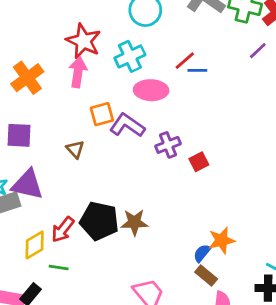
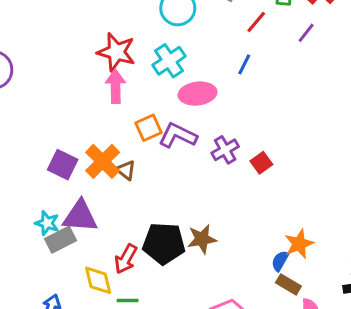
red line: (185, 61) -> (256, 22), moved
blue line: (197, 70) -> (244, 64), turned -54
orange cross: (27, 78) -> (103, 161), moved
purple square: (19, 135) -> (63, 165), turned 32
yellow diamond: (35, 245) -> (98, 280), turned -64

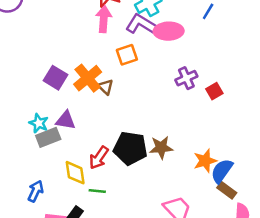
purple L-shape: (178, 136) -> (141, 24), moved
purple triangle: (80, 216) -> (66, 120), size x0.7
orange star: (299, 244) -> (205, 161), moved
blue semicircle: (280, 261) -> (222, 171), size x1.5

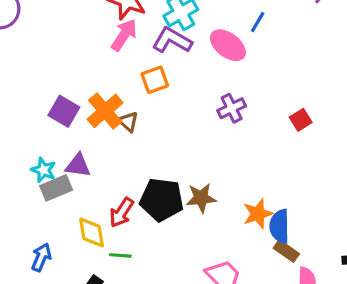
pink arrow: (104, 19) -> (124, 35), turned 30
pink ellipse: (169, 31) -> (228, 45), moved, turned 40
red square: (214, 91) -> (301, 120), moved
blue semicircle: (222, 171) -> (280, 226), turned -35

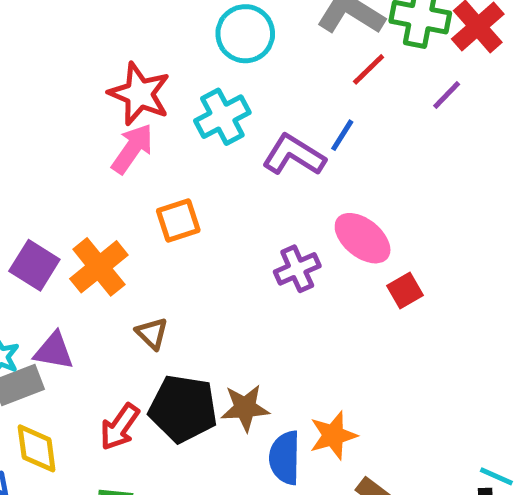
purple L-shape: (172, 40) -> (294, 155), moved
pink ellipse: (228, 45) -> (363, 238), moved
brown triangle: (128, 122) -> (152, 333), moved
blue semicircle: (280, 226) -> (285, 458), moved
yellow diamond: (92, 232) -> (37, 448), moved

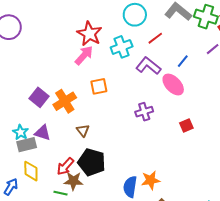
red line: (369, 69) -> (155, 38), moved
blue line: (342, 135) -> (183, 61), moved
pink ellipse: (363, 238) -> (173, 84), moved
brown star: (245, 408) -> (73, 181), moved

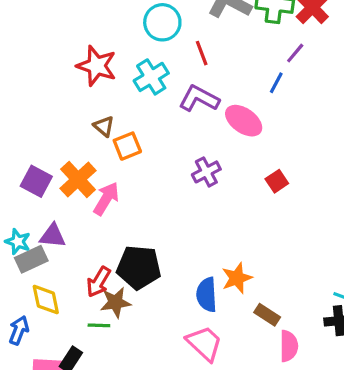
red line: (155, 38) -> (202, 53), turned -63
pink arrow: (84, 55) -> (106, 199), moved
blue line: (183, 61) -> (276, 83), moved
brown triangle: (83, 130) -> (104, 126), moved

